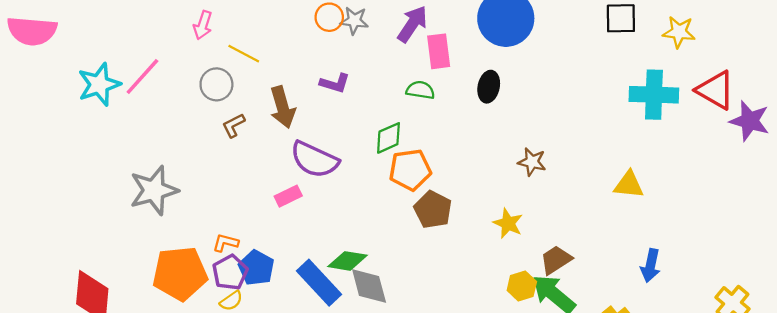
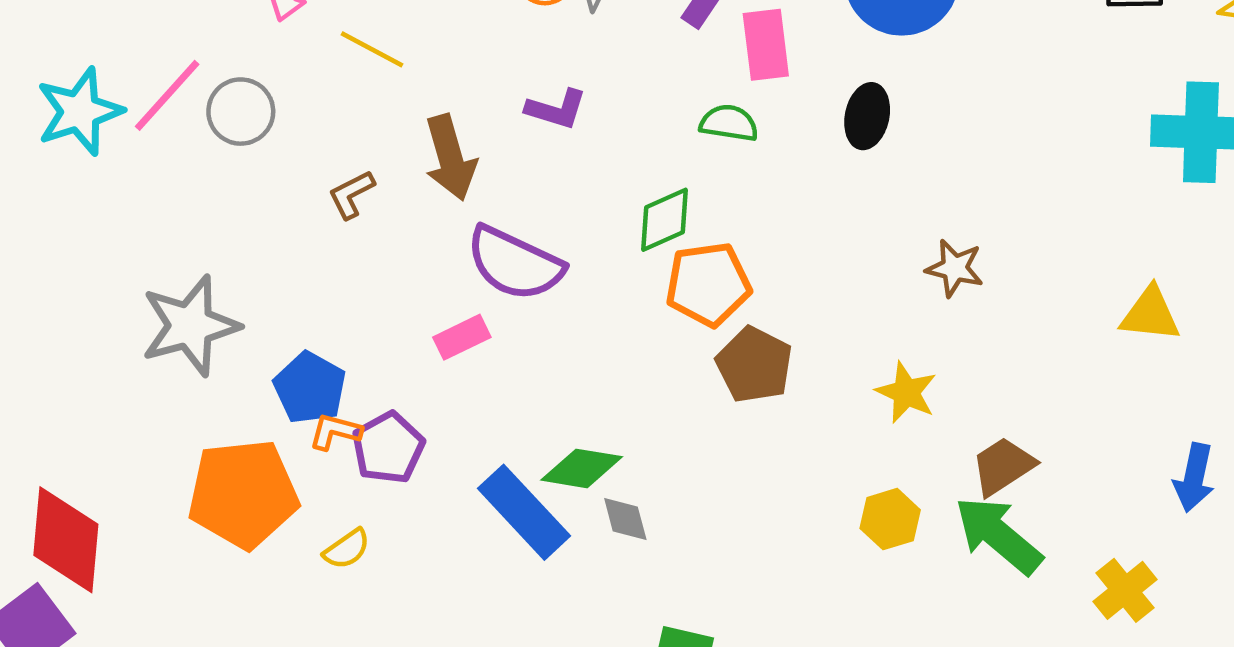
gray circle: (216, 84) -> (241, 112), moved
blue pentagon: (256, 268) -> (310, 388), moved
purple pentagon: (230, 272) -> (388, 448), moved
gray diamond: (369, 286) -> (625, 519), size x0.6
yellow hexagon: (522, 286) -> (890, 519), moved

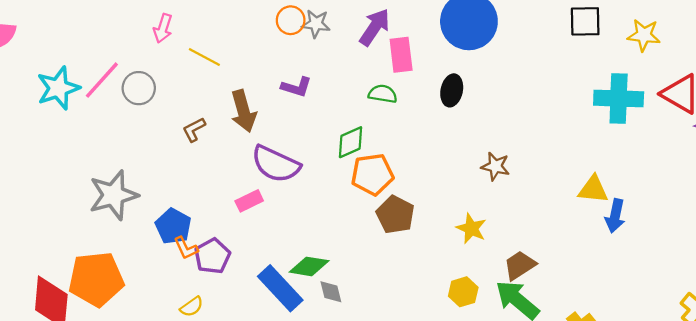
orange L-shape: (335, 432) -> (186, 248), turned -130
blue arrow: (1194, 478) -> (615, 216), moved
orange pentagon: (243, 494) -> (96, 279), moved

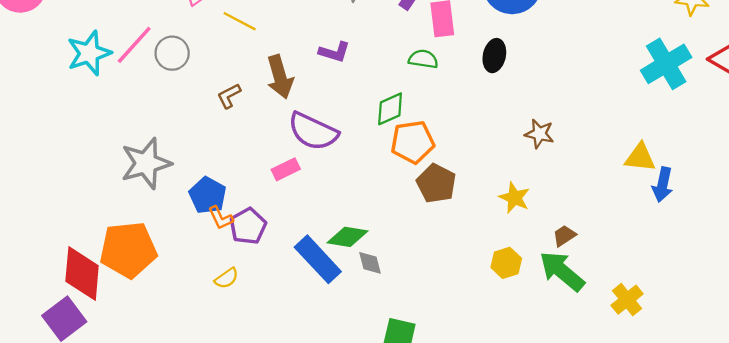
cyan cross: (619, 98) -> (666, 64), turned -33
brown trapezoid: (520, 265) -> (564, 236), size x0.7

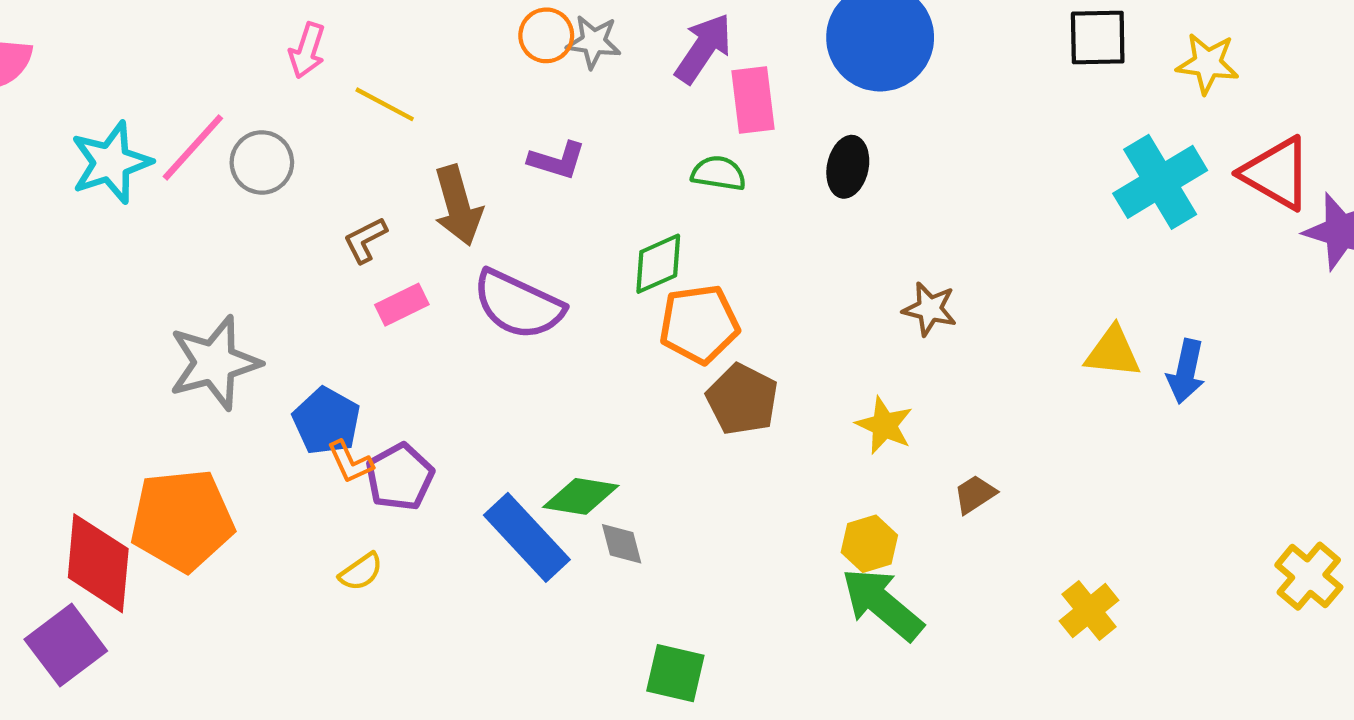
pink rectangle: (286, 169) -> (402, 305), moved
blue arrow: (663, 185) -> (1186, 371), moved
green arrow: (562, 271) -> (882, 604), moved

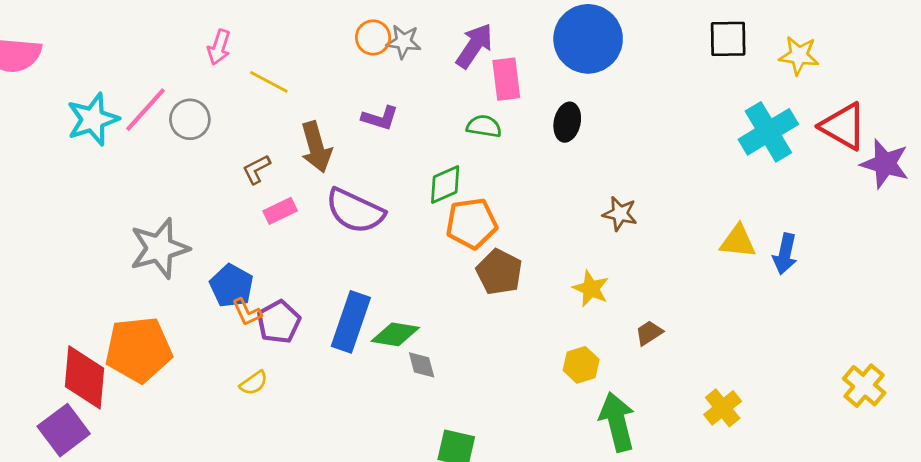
blue rectangle: (527, 537) -> (351, 322), moved, turned 62
green arrow: (882, 604) -> (617, 422), moved, turned 36

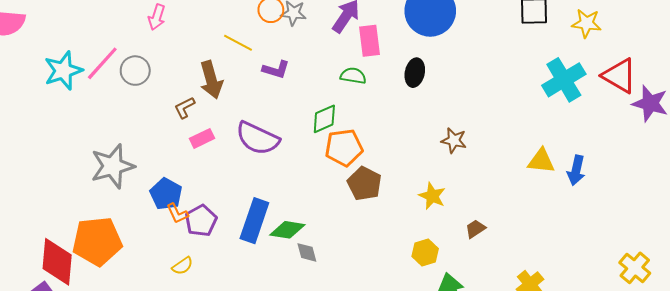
yellow line: (269, 82) -> (238, 43), moved
brown arrow: (316, 147) -> (211, 80), moved

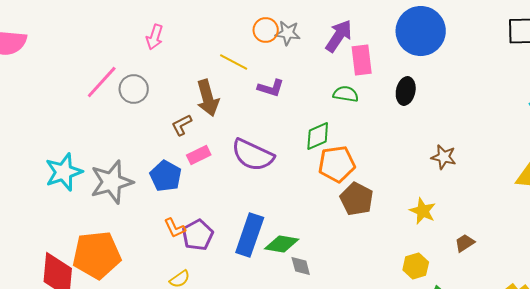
cyan star: (63, 71) -> (64, 172), moved
blue pentagon: (166, 194) -> (166, 176), moved

